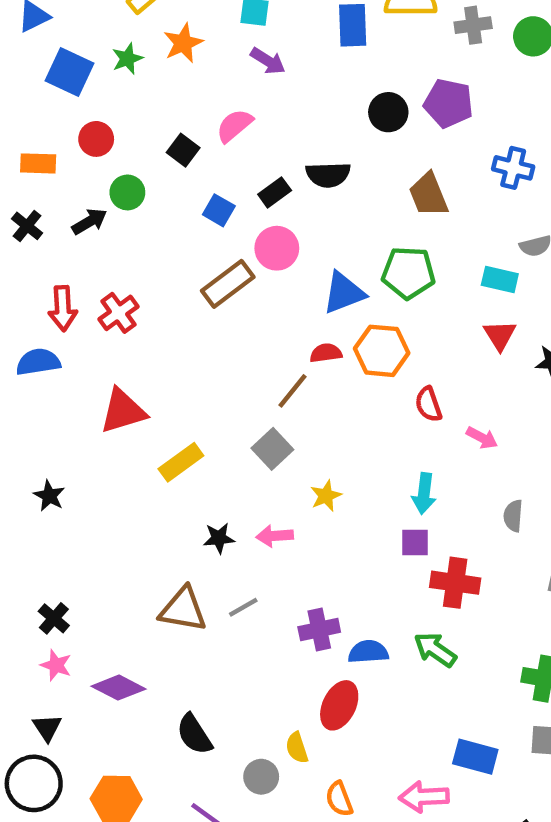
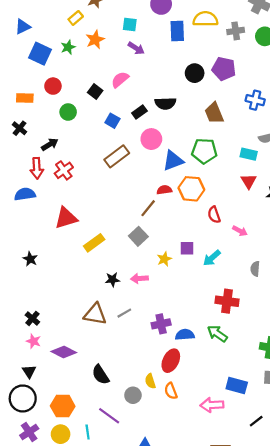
black arrow: (89, 221) -> (50, 144), moved
pink circle: (277, 248) -> (151, 139), moved
cyan arrow: (424, 494) -> (212, 258), turned 42
purple square: (415, 543) -> (187, 248), moved
orange semicircle: (339, 799) -> (171, 391), moved

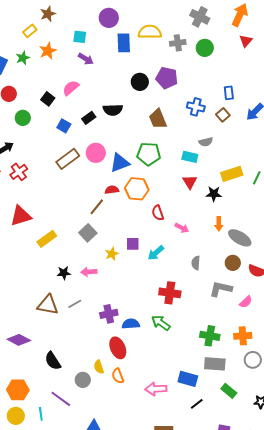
pink circle: (151, 139) -> (96, 153), moved
red ellipse: (171, 361) -> (118, 348), turned -50
blue rectangle: (237, 386) -> (188, 379), moved

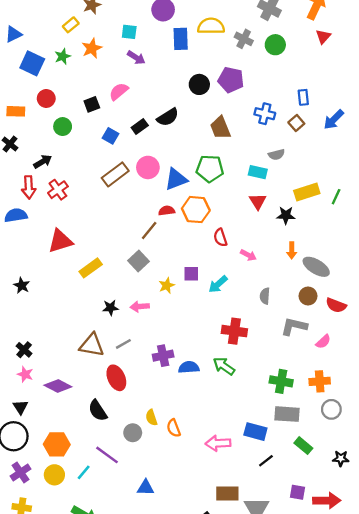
gray cross: (178, 43) -> (244, 39), turned 35
black square: (48, 99) -> (92, 104), turned 32
black semicircle: (113, 110) -> (168, 117), turned -30
red ellipse: (118, 348) -> (116, 378), moved
cyan line: (41, 414) -> (84, 472), turned 48

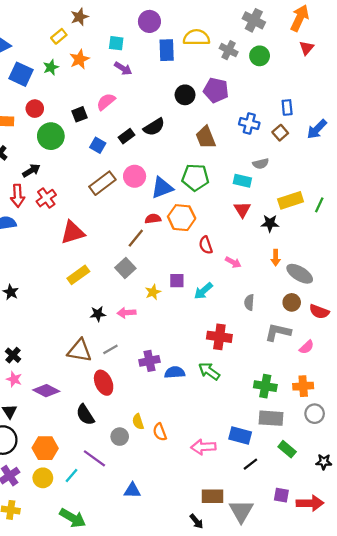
green circle: (63, 127) -> (51, 136), size x1.5
red triangle: (60, 241) -> (73, 232), moved

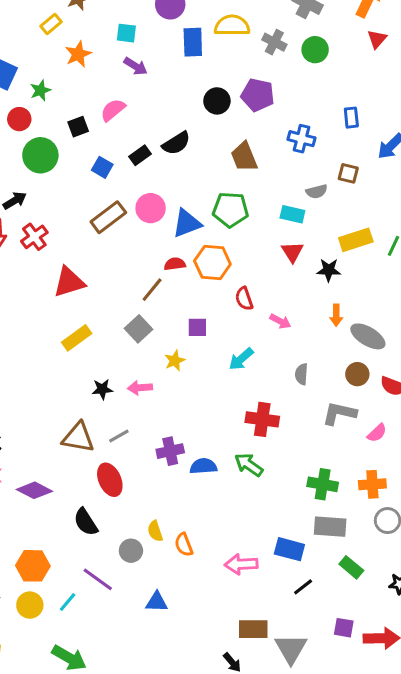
green star: (51, 67) -> (40, 90), moved
brown square: (280, 133) -> (348, 173), moved, turned -35
purple square: (177, 281) -> (197, 327), moved
blue triangle: (132, 490) -> (157, 602), moved

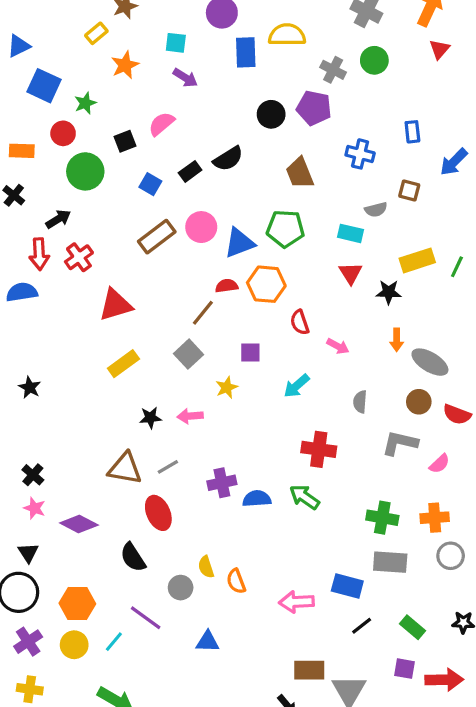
gray cross: (274, 42) -> (333, 70), moved
green rectangle: (351, 567) -> (412, 627), moved

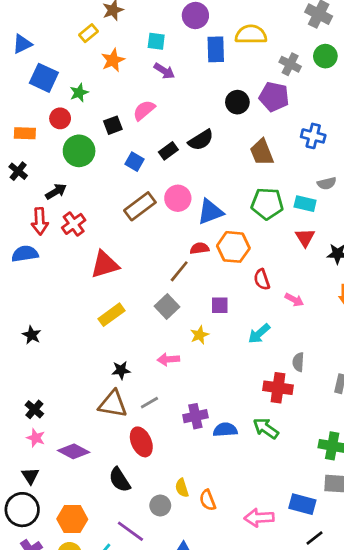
green pentagon: (285, 229) -> (267, 204), moved
gray semicircle: (360, 402) -> (298, 362), moved
black star: (150, 418) -> (121, 370), moved

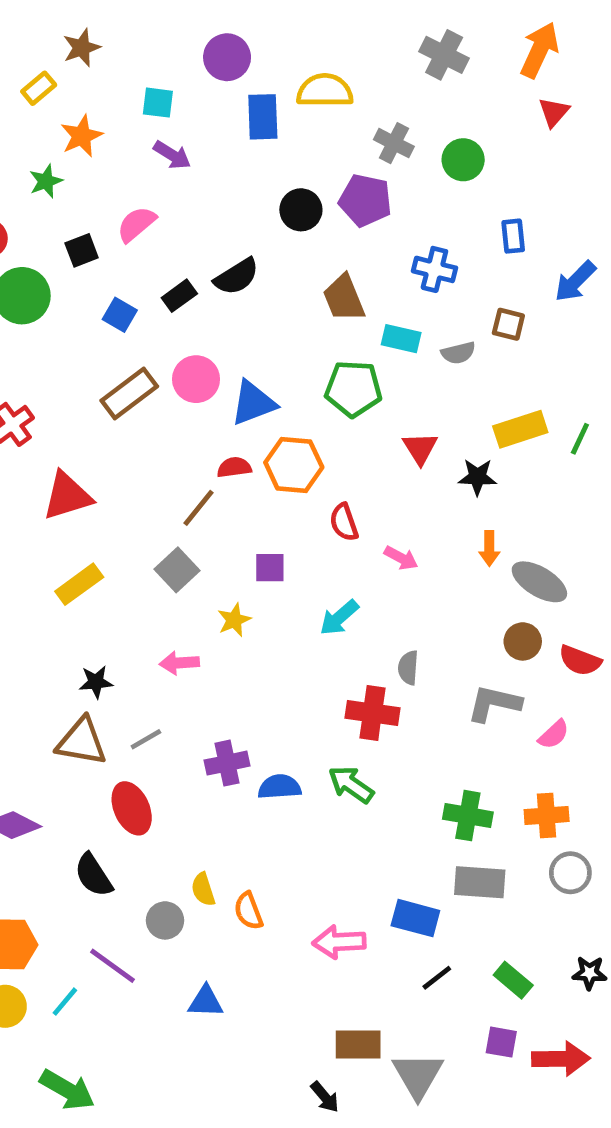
green circle: (325, 56) -> (463, 160), moved
green star: (79, 93) -> (46, 181), moved
cyan rectangle: (305, 204) -> (401, 339), moved

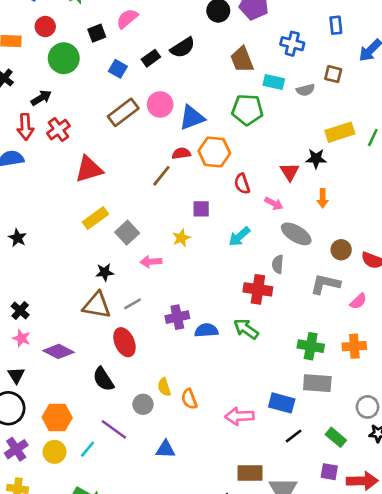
red triangle: (420, 448) -> (290, 172), moved
gray square: (177, 570) -> (127, 233), moved
gray ellipse: (539, 582) -> (296, 234), moved
gray circle: (570, 873) -> (368, 407), moved

